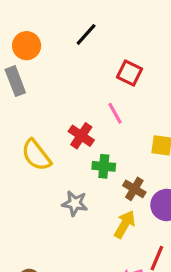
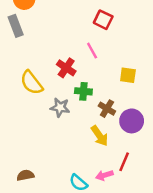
gray star: (75, 203) -> (60, 107), moved
yellow arrow: (125, 224) -> (100, 136), turned 115

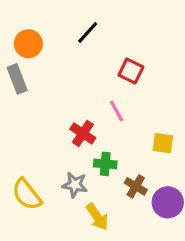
yellow semicircle: (32, 83) -> (27, 194), moved
yellow arrow: (100, 136) -> (97, 217), moved

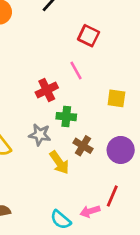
red cross: (83, 133) -> (47, 90), turned 30
brown cross: (136, 186) -> (83, 146), moved

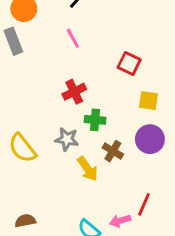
red square: (89, 36) -> (129, 63), moved
pink line: (76, 71) -> (73, 38), moved
purple circle: (121, 150) -> (150, 139), moved

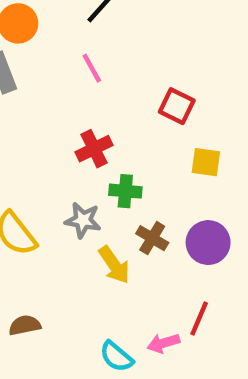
purple circle: (150, 139) -> (208, 243), moved
brown semicircle: (25, 221) -> (25, 325), moved

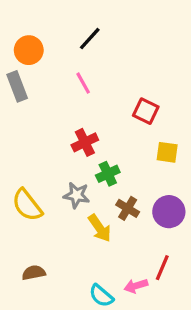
green cross: (125, 191) -> (108, 174), turned -30

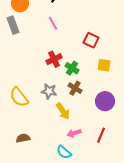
green cross: (108, 174) -> (72, 68), moved, turned -32
brown cross: (128, 208) -> (75, 88), moved
pink arrow: (136, 286) -> (74, 133), moved

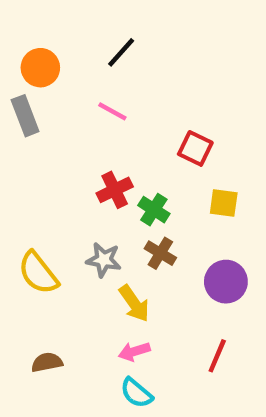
pink line: (53, 23) -> (112, 111), turned -32
pink arrow: (74, 133) -> (134, 351), moved

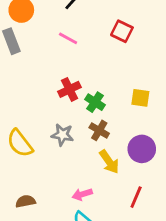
red square: (195, 148) -> (122, 31), moved
yellow arrow: (134, 303) -> (109, 162), moved

